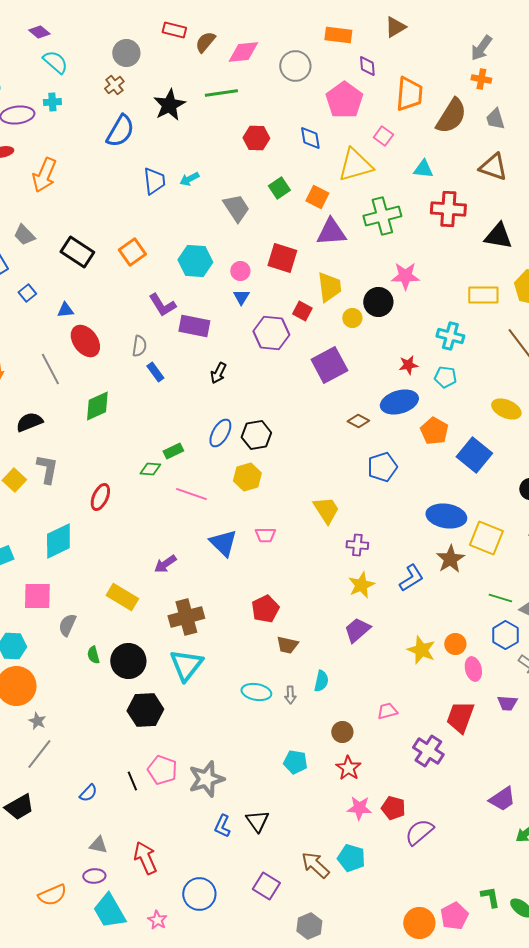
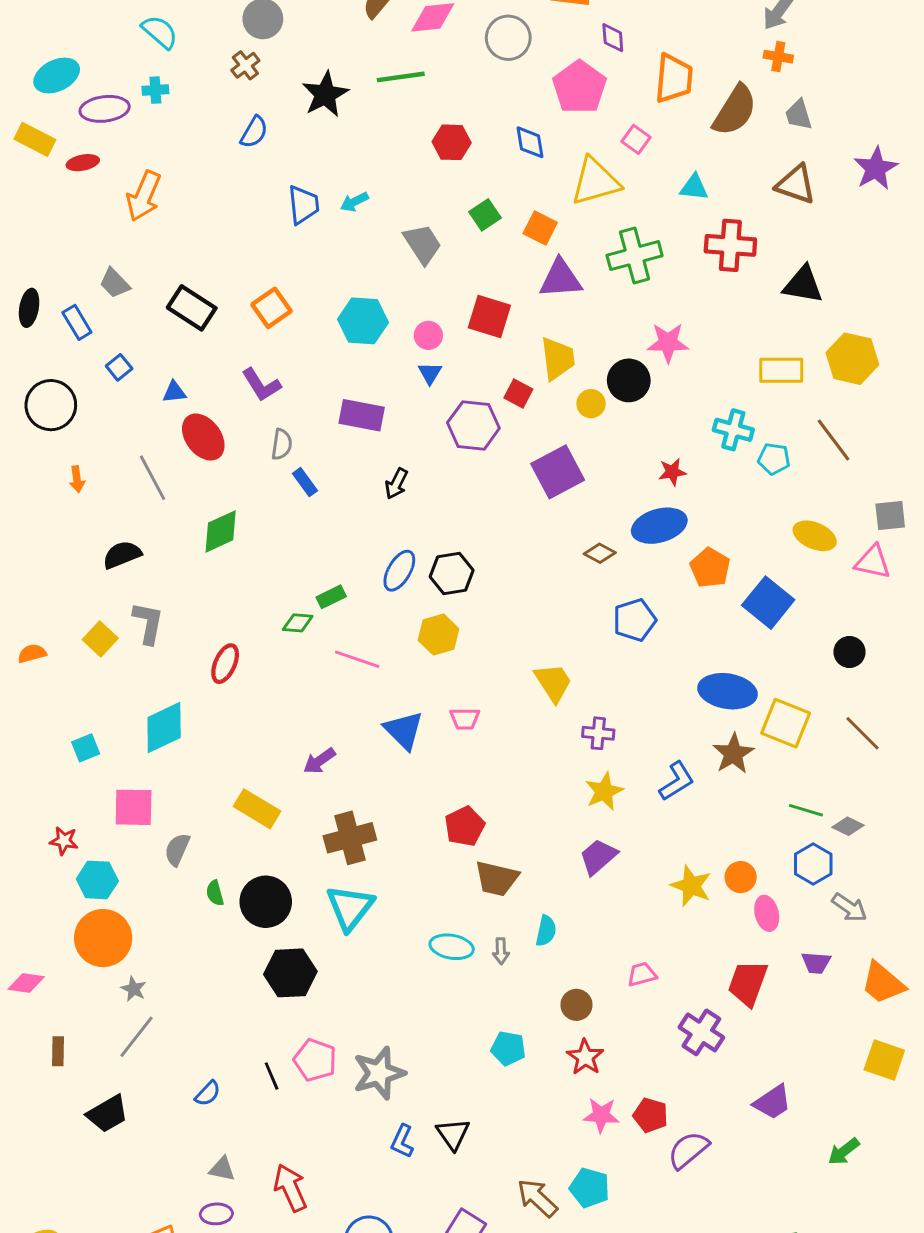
blue semicircle: (120, 131) -> (254, 132), size x0.7
purple L-shape: (162, 305) -> (261, 385), moved
cyan pentagon: (445, 377) -> (774, 459), moved
brown trapezoid: (287, 645) -> (497, 879), size x1.4
purple trapezoid: (502, 799) -> (773, 1102), moved

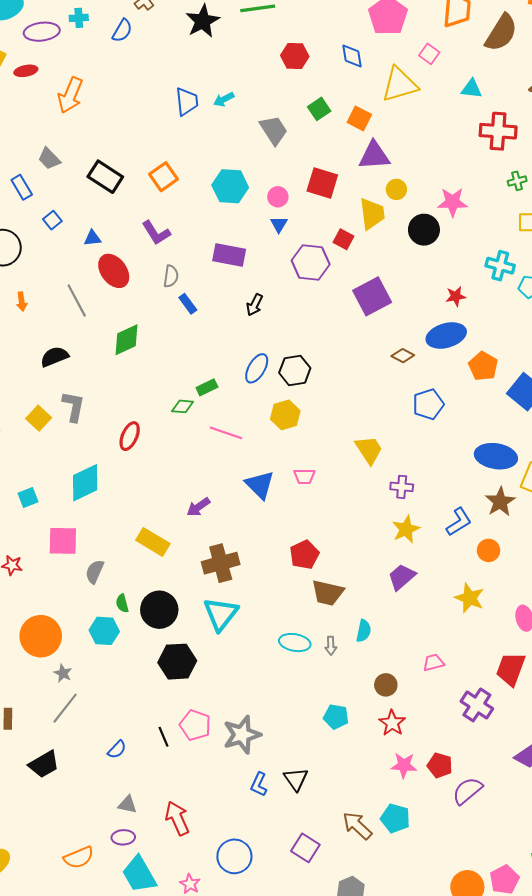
blue semicircle: (254, 132) -> (122, 31), moved
green cross: (635, 256) -> (517, 181), moved, size x0.5
yellow circle: (591, 404) -> (396, 189), moved
orange circle: (741, 877) -> (489, 550), moved
cyan hexagon: (97, 880) -> (104, 631), moved

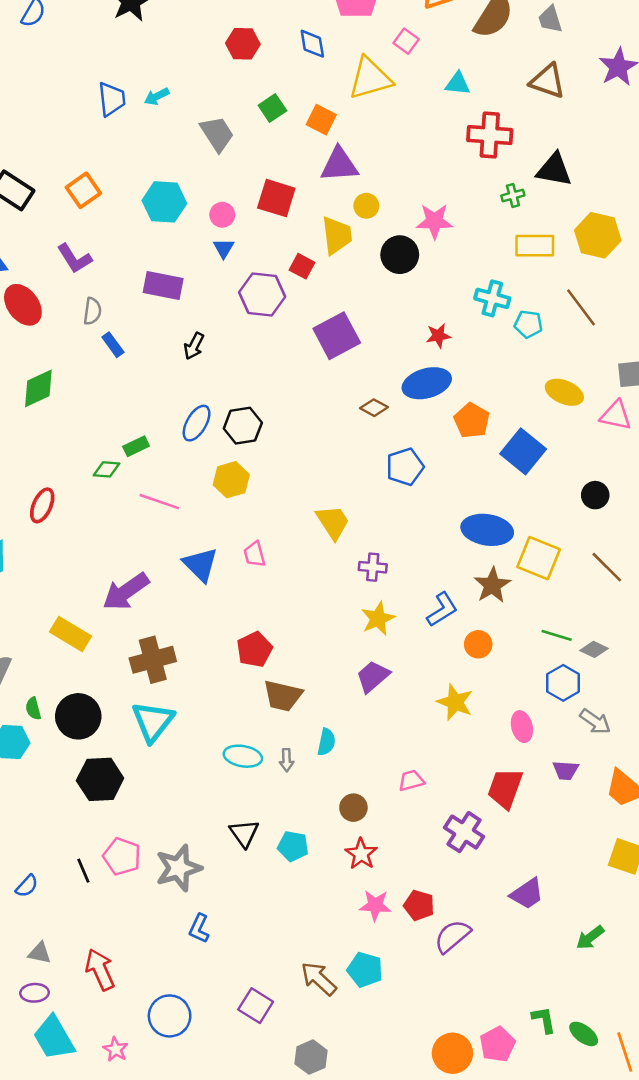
pink trapezoid: (304, 476) -> (254, 554), turned 75
purple arrow: (198, 507) -> (126, 592), size x1.6
black triangle: (296, 779) -> (244, 833), moved

